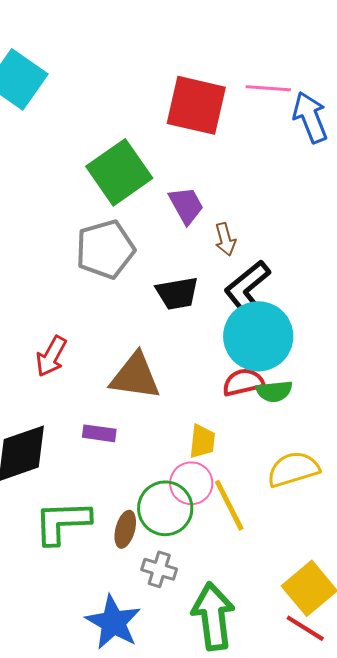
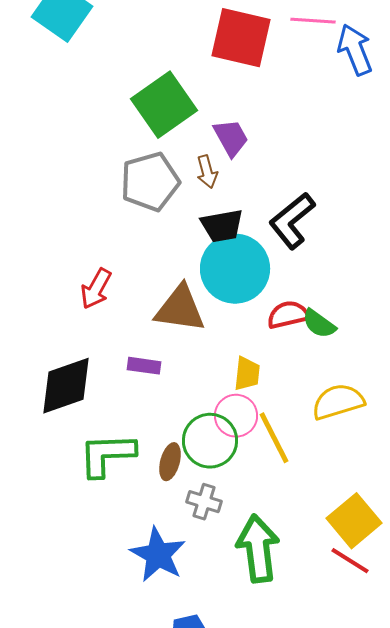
brown arrow: (225, 239) -> (207, 172), moved
cyan circle: (258, 336) -> (235, 269), moved
green semicircle: (274, 391) -> (319, 324), turned 42

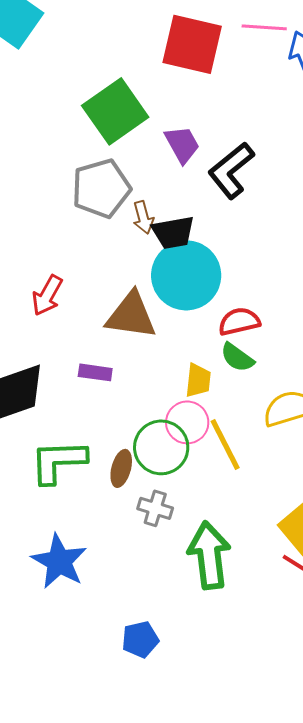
brown arrow: (207, 172) -> (143, 217), moved
black L-shape: (292, 221) -> (231, 170), moved
green semicircle: (319, 324) -> (237, 357), moved
blue star: (158, 555) -> (59, 561), moved

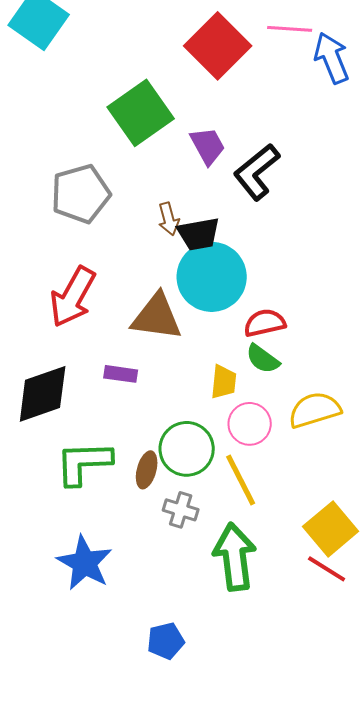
red square: (192, 44) -> (218, 46), turned 32
gray pentagon: (101, 188) -> (81, 194), moved
red arrow: (47, 295) -> (73, 297), size x1.5
pink circle: (187, 422) -> (250, 424), moved
yellow line: (225, 444) -> (241, 480), moved

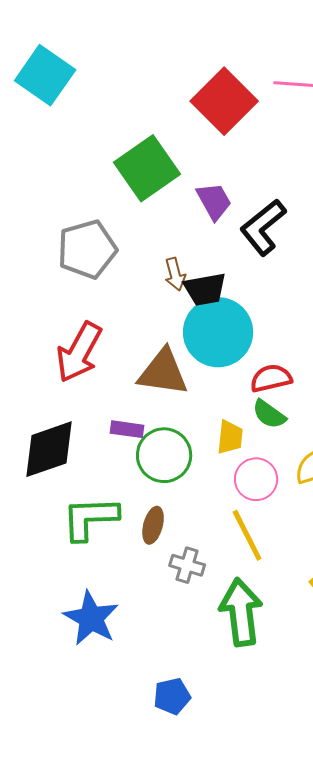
green circle: (187, 449) -> (164, 455), moved

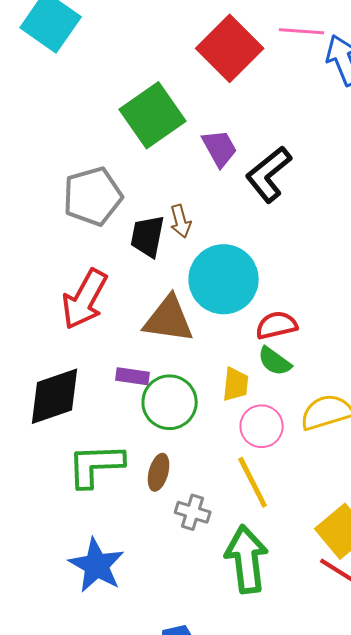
black trapezoid: (205, 289) -> (148, 236), moved, turned 111

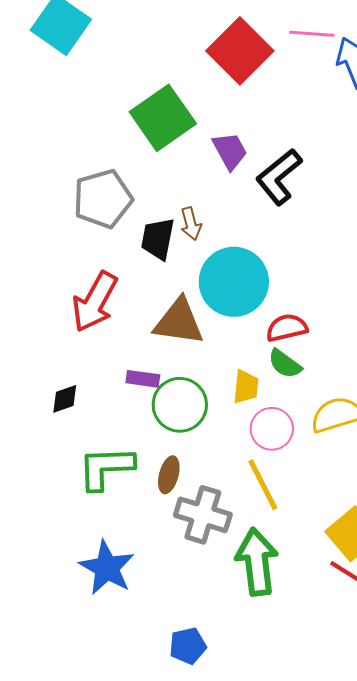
black diamond: (55, 396) -> (65, 399), size x0.5
gray cross: (193, 512) -> (203, 515), size x1.6

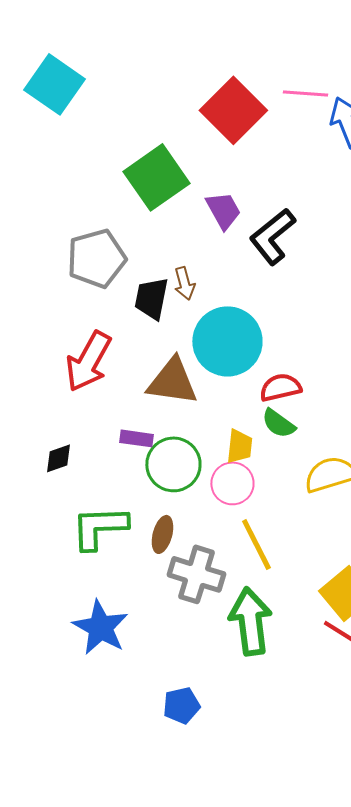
pink circle: (272, 429) -> (232, 483), moved

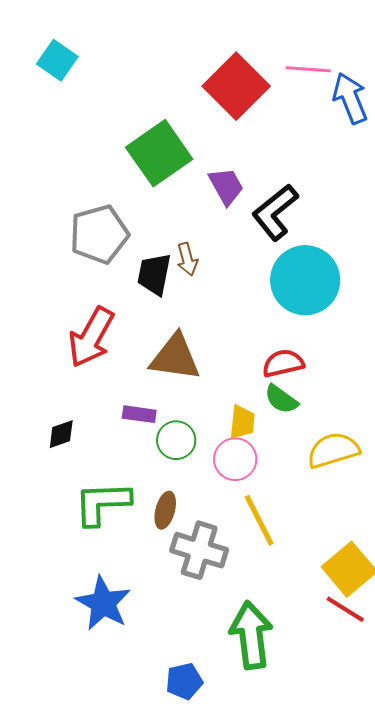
cyan square: (54, 84) -> (57, 60), size x0.7
cyan circle: (227, 341) -> (305, 280), moved
green circle: (173, 464) -> (176, 440), size x0.7
green arrow: (250, 621) -> (251, 635), moved

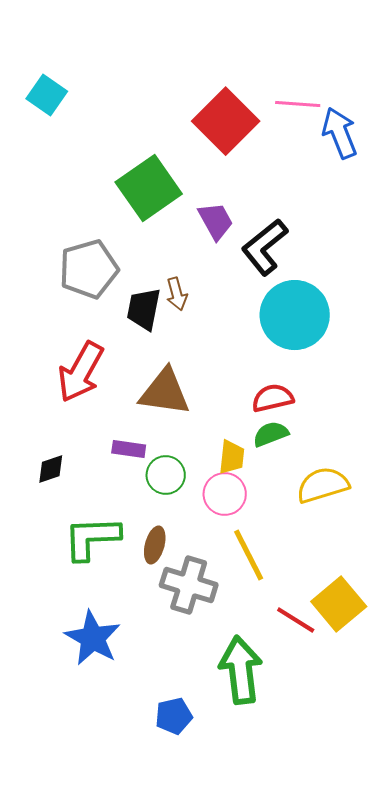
green semicircle: (281, 399) -> (271, 434), turned 123
red line: (345, 609) -> (296, 620), moved

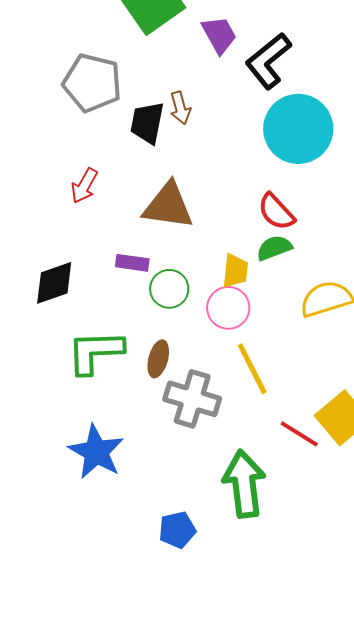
gray pentagon: (89, 269) -> (92, 83), turned 30
red arrow: (81, 372) -> (84, 186), size x0.6
red semicircle: (273, 398) -> (276, 212), turned -120
black diamond: (51, 469) -> (54, 283), size x1.5

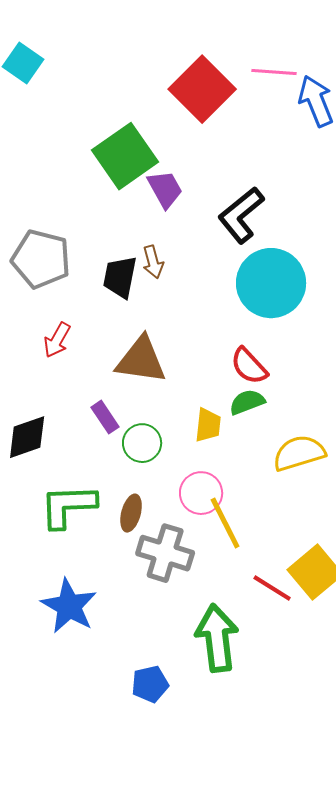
purple trapezoid: (219, 35) -> (165, 189), moved
gray pentagon: (92, 83) -> (41, 259), moved
purple rectangle: (132, 263) -> (105, 417), turned 48
pink circle: (228, 308) -> (201, 493), moved

